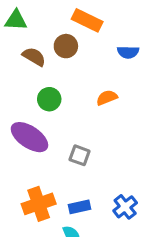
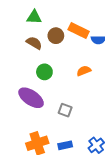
green triangle: (16, 20) -> (34, 17), moved
orange rectangle: (87, 20) -> (79, 31), moved

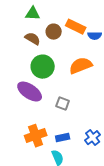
orange semicircle: (84, 71) -> (81, 66), size x1.6
green circle: (44, 72) -> (43, 67), size x1.5

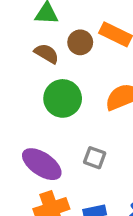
purple ellipse: (30, 92) -> (42, 164), moved

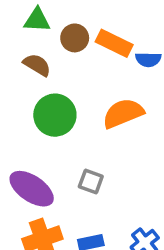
brown circle: (80, 42) -> (75, 38), moved

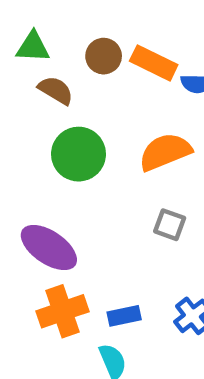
green triangle: (37, 20) -> (33, 47), moved
gray square: (91, 181) -> (170, 225), moved

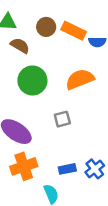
gray square: (170, 225) -> (62, 119), moved, turned -35
blue rectangle: (124, 316) -> (67, 169), moved

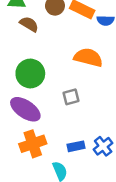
orange semicircle: (80, 79) -> (88, 57), turned 36
green circle: (32, 80) -> (30, 73), moved

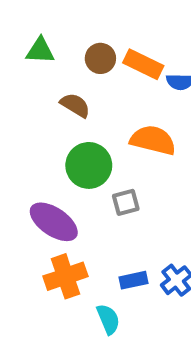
brown semicircle: (29, 24) -> (75, 105), moved
green circle: (30, 73) -> (89, 165), moved

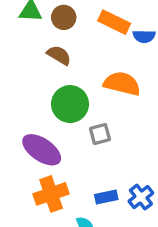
brown circle: (100, 58) -> (64, 17), moved

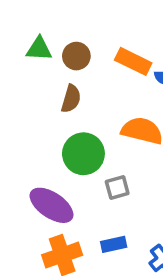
brown semicircle: (59, 55) -> (71, 99), turned 75
blue rectangle: (106, 197) -> (114, 244), moved

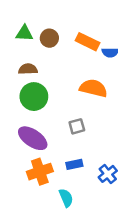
brown semicircle: (71, 99) -> (28, 69), moved, turned -108
green circle: (83, 154) -> (34, 97), moved

